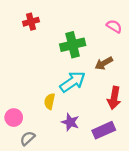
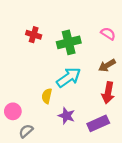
red cross: (31, 22) -> (34, 35), moved, turned 32
pink semicircle: (114, 26) -> (108, 34), moved
brown arrow: (104, 63) -> (107, 65), moved

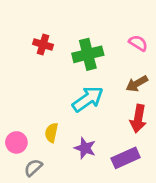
yellow semicircle: (47, 96) -> (51, 133), moved

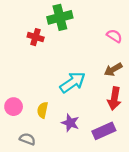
green cross: (88, 54) -> (60, 17), moved
pink circle: (16, 142) -> (14, 107), moved
gray semicircle: (33, 168) -> (27, 139), turned 63

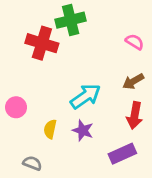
red cross: (36, 37) -> (42, 43), size x1.6
pink circle: (14, 107) -> (16, 107), moved
purple star: (70, 123) -> (83, 130), moved

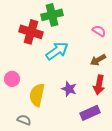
cyan arrow: (86, 96) -> (57, 51), moved
yellow semicircle: (50, 129) -> (37, 95), size x1.6
purple star: (83, 130) -> (69, 89), moved

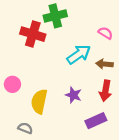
cyan arrow: (57, 51) -> (79, 54), moved
brown arrow: (98, 60) -> (104, 64), turned 35

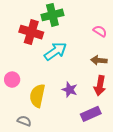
cyan arrow: (79, 54) -> (55, 51), moved

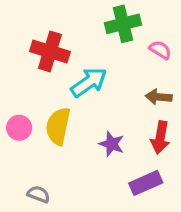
green cross: (52, 15) -> (123, 24), moved
yellow semicircle: (37, 96) -> (58, 126), moved

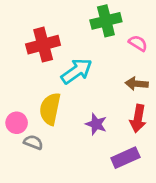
red cross: (50, 51) -> (43, 45), turned -32
pink circle: (19, 128) -> (17, 123), moved
gray semicircle: (39, 194) -> (33, 142), moved

